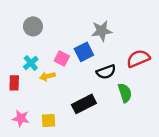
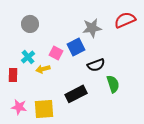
red semicircle: (138, 59) -> (125, 20), moved
yellow square: (49, 121) -> (44, 109), size x1.5

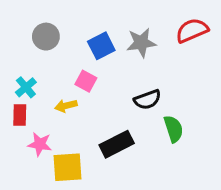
blue square: (76, 47) -> (101, 46), moved
cyan cross: (28, 57) -> (26, 87), moved
pink star: (19, 107) -> (40, 144), moved

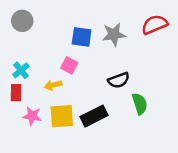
gray circle: (46, 37) -> (22, 21), moved
blue square: (101, 46) -> (82, 37), turned 35
yellow square: (67, 167) -> (62, 116), moved

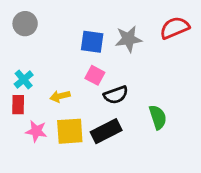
pink square: (69, 65) -> (95, 75), moved
black semicircle: (119, 80) -> (116, 95), moved

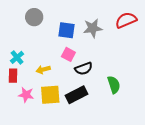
gray circle: (25, 24) -> (34, 17), moved

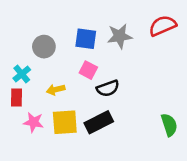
gray circle: (34, 17) -> (44, 47), moved
green semicircle: (114, 85) -> (169, 125), moved

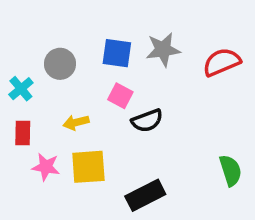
red semicircle: (163, 26) -> (222, 62), moved
cyan cross: (22, 74) -> (21, 89), moved
black rectangle: (99, 122) -> (145, 195), moved

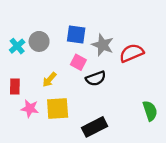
gray star: (163, 50) -> (103, 45), moved, turned 30
red semicircle: (222, 62) -> (132, 53), moved
cyan cross: (21, 89) -> (17, 46), moved
yellow arrow: (76, 122) -> (49, 80), turned -35

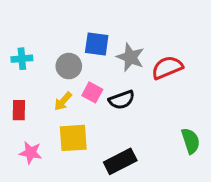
gray circle: (39, 41) -> (69, 66), moved
cyan cross: (17, 46) -> (22, 59), turned 35
pink square: (78, 62) -> (92, 92), moved
pink star: (30, 108) -> (31, 153), moved

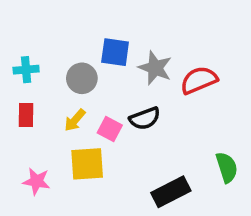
pink square: (92, 92) -> (110, 129), moved
red rectangle: (19, 110) -> (26, 115), moved
black rectangle: (120, 161) -> (171, 192), moved

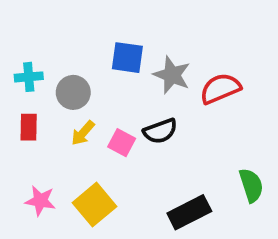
gray circle: (82, 78) -> (73, 92), moved
yellow square: (87, 164) -> (95, 205), moved, turned -36

